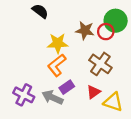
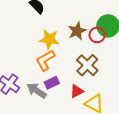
brown star: (85, 30) -> (77, 31), turned 30

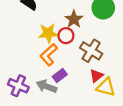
red circle: (97, 35) -> (66, 36), moved
red triangle: (77, 91) -> (96, 76), moved

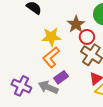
red circle: (66, 36) -> (87, 37), moved

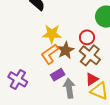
brown star: (76, 24) -> (66, 50), moved
gray arrow: (48, 87) -> (69, 88), moved, turned 54

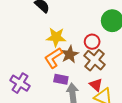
purple rectangle: (58, 75) -> (61, 79), turned 40
red triangle: (92, 79) -> (96, 85), turned -48

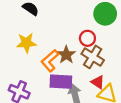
yellow star: (56, 37) -> (26, 43), moved
purple rectangle: (61, 79) -> (61, 82), size x1.5

